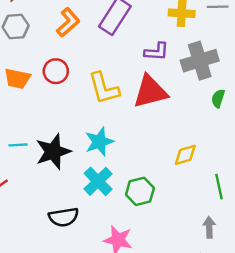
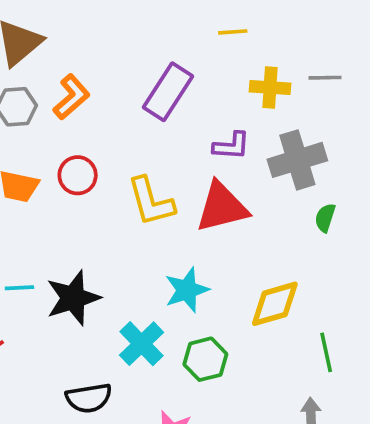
orange L-shape: (68, 22) -> (71, 97), moved
cyan star: (99, 142) -> (187, 290), moved
yellow diamond: (185, 155) -> (275, 304), size x1.4

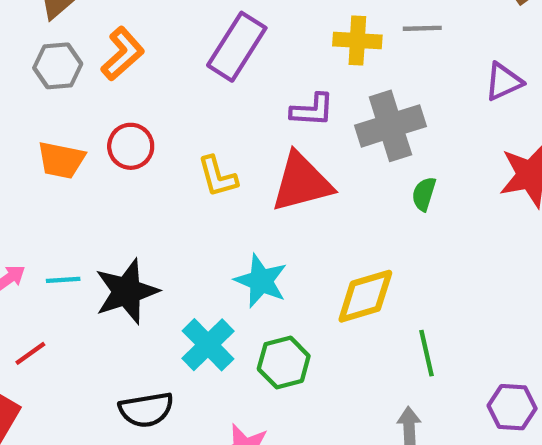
yellow L-shape: (151, 201) -> (218, 177), size x0.7
cyan star: (187, 290) -> (261, 281), turned -30

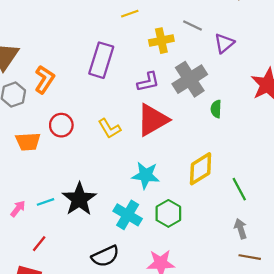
gray line: (422, 28) -> (193, 25), turned 42
purple triangle: (504, 82) -> (224, 43), moved

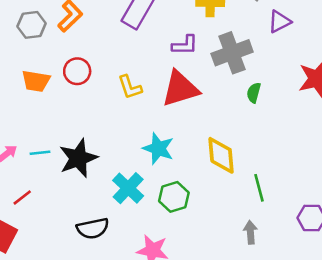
yellow diamond: (201, 169) -> (221, 155), turned -76

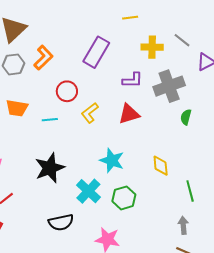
red circle: (77, 71) -> (67, 91), moved
yellow L-shape: (130, 87) -> (90, 113), turned 70
red triangle: (180, 89) -> (129, 114), size x0.7
cyan line: (40, 153) -> (50, 120), moved
yellow diamond: (221, 155) -> (161, 166), size x0.7

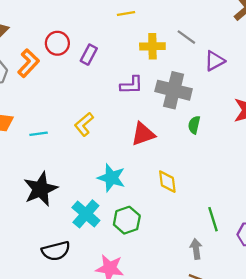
purple rectangle: (96, 52) -> (89, 55), size x0.6
gray cross: (169, 86) -> (174, 90), turned 36
red circle: (67, 91) -> (57, 43), moved
red triangle: (129, 114) -> (143, 134), moved
green line: (190, 191) -> (213, 219), moved

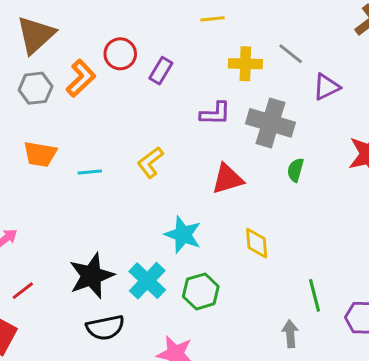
black star: (41, 189) -> (91, 276), moved

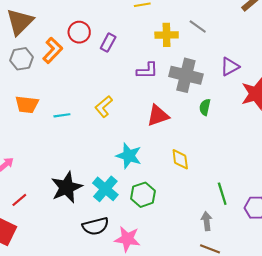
purple triangle: (326, 87) -> (230, 67), moved
black semicircle: (105, 328) -> (96, 226), moved

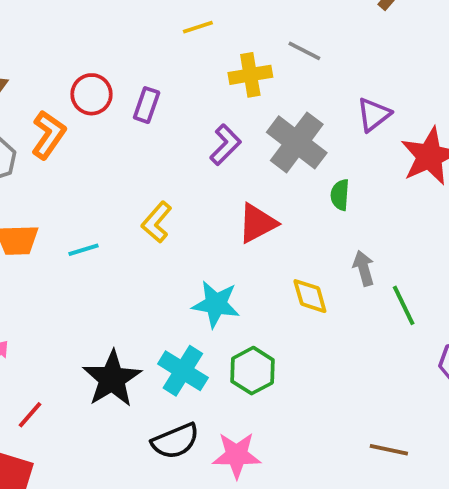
purple L-shape: (147, 71) -> (225, 145), turned -35
gray cross: (186, 75) -> (297, 142), turned 32
green line: (222, 194) -> (404, 305), moved
gray arrow: (207, 221) -> (364, 268), moved

